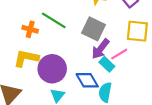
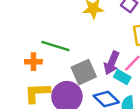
gray square: (94, 29) -> (84, 72), moved, turned -35

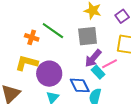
gray square: (84, 72) -> (88, 36), moved

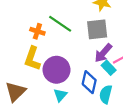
yellow L-shape: (27, 63) -> (32, 59), turned -85
blue diamond: (80, 85) -> (89, 82), turned 40

